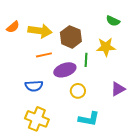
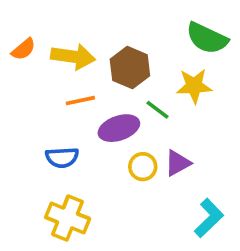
green semicircle: (113, 21) -> (207, 38), size x1.6
green line: (86, 60) -> (157, 110), turned -56
purple triangle: (118, 89) -> (178, 163), moved
cyan L-shape: (89, 119) -> (209, 218), moved, turned -55

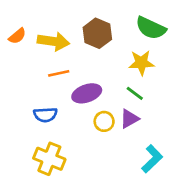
brown hexagon: (130, 68) -> (97, 33), moved
green line: (157, 110) -> (135, 93), moved

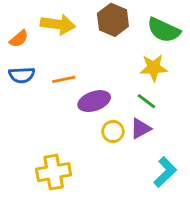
brown hexagon: (97, 33) -> (113, 20), moved
yellow arrow: (53, 41) -> (58, 24), moved
blue semicircle: (45, 115) -> (22, 75), moved
yellow cross: (49, 159) -> (54, 172), turned -32

